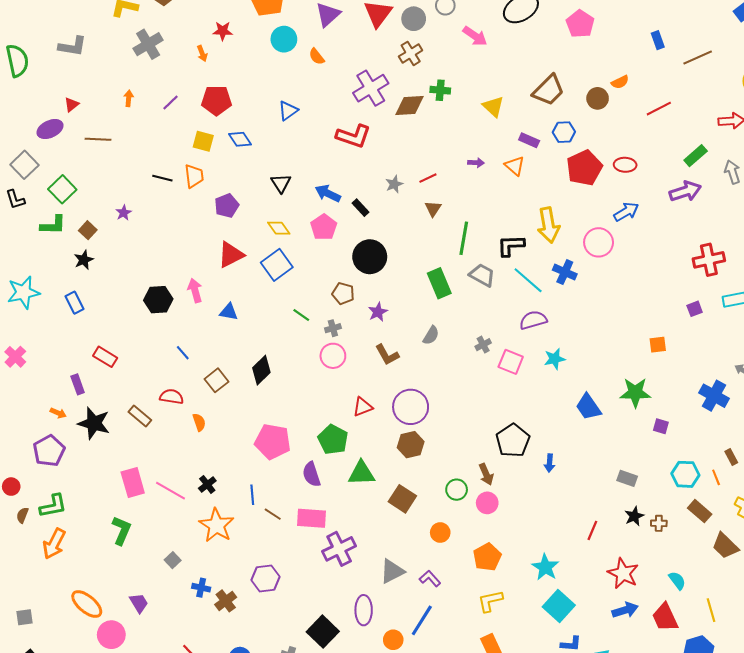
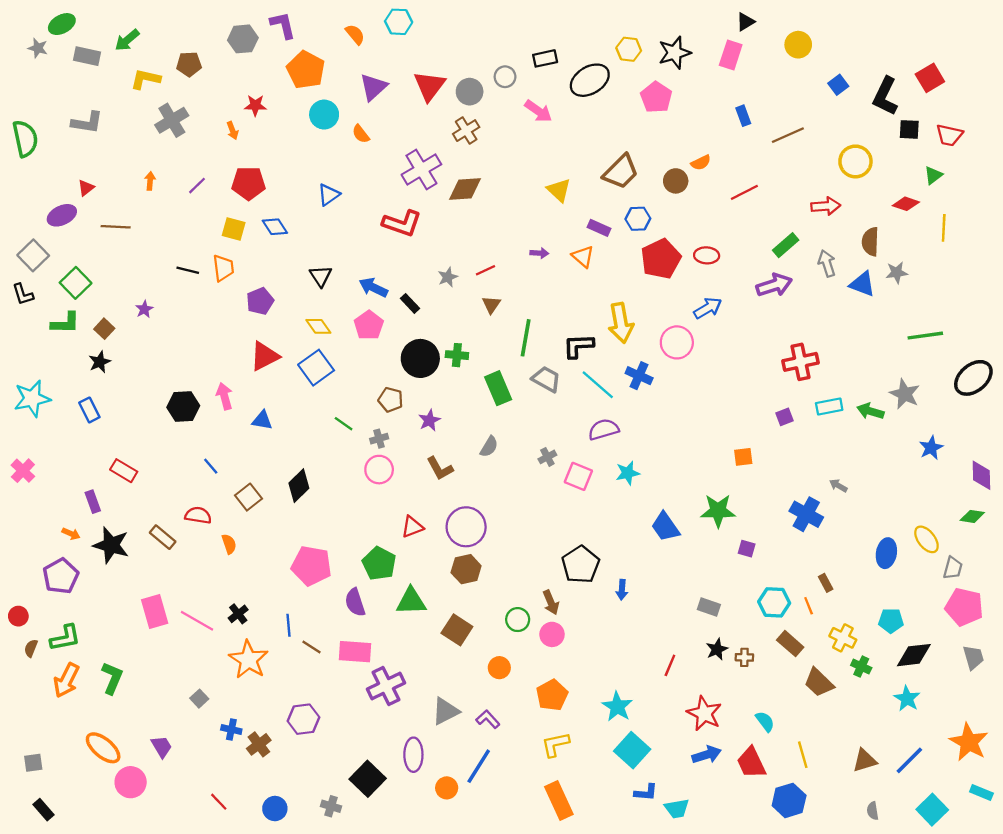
green cross: (440, 90) -> (457, 355), moved
green L-shape: (121, 530) -> (112, 678), moved

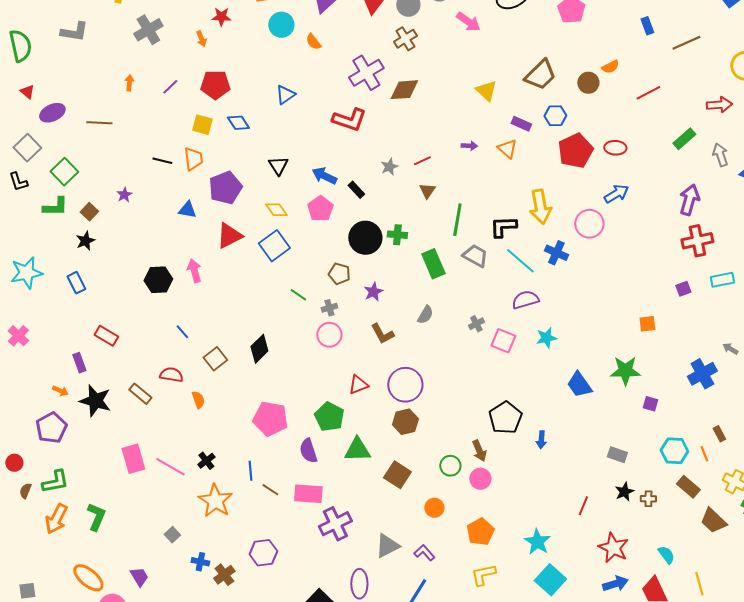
red triangle: (86, 188) -> (27, 92), moved, turned -42
purple arrow: (774, 285) -> (689, 200), moved, turned -56
purple pentagon: (260, 301) -> (225, 188), size x1.4
blue triangle: (262, 420) -> (187, 210), moved
blue cross: (806, 514) -> (702, 374), turned 32

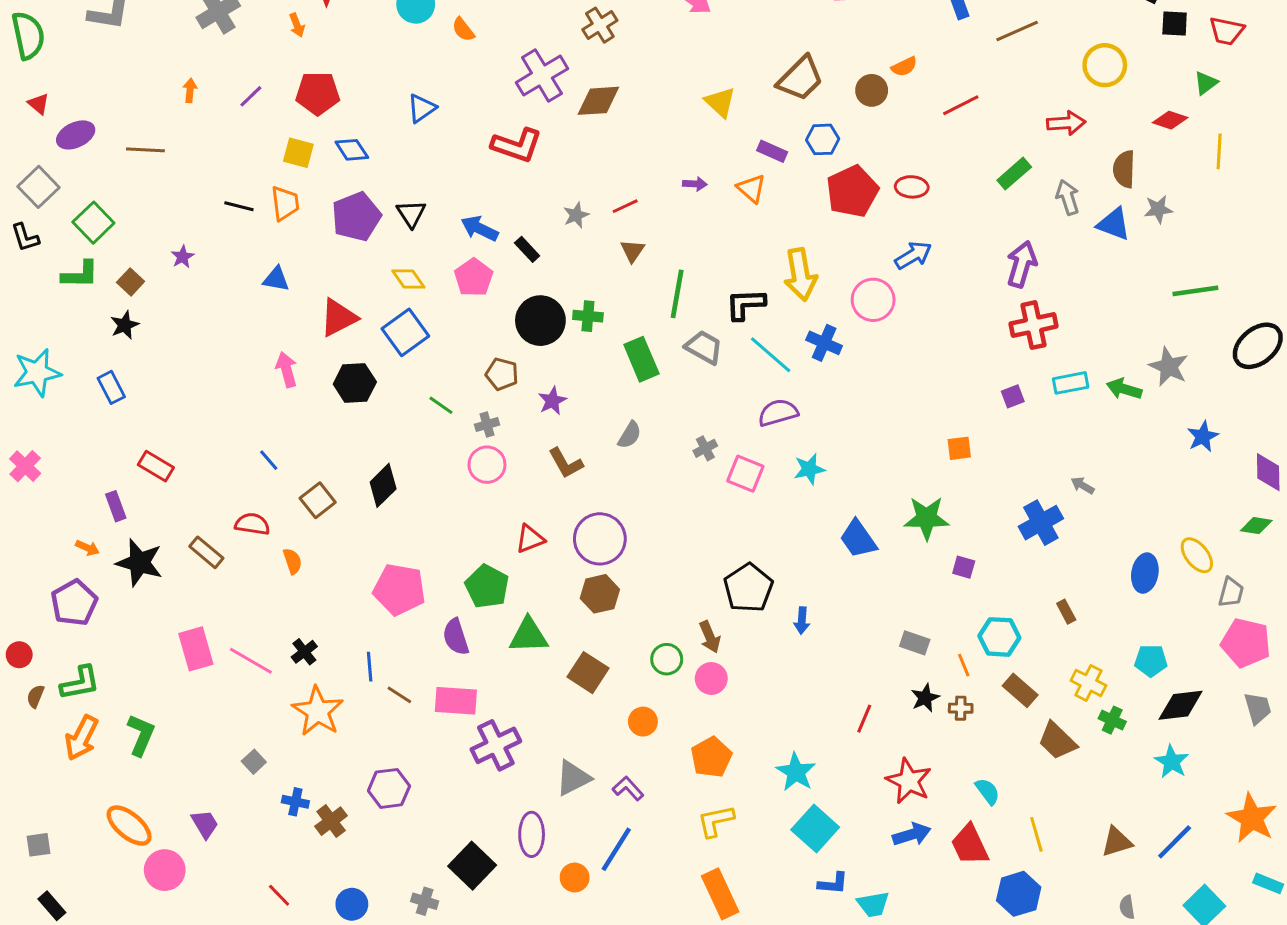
purple pentagon: (225, 188) -> (356, 217), moved
black hexagon: (158, 280) -> (355, 383), moved
orange line: (704, 454) -> (964, 665), moved

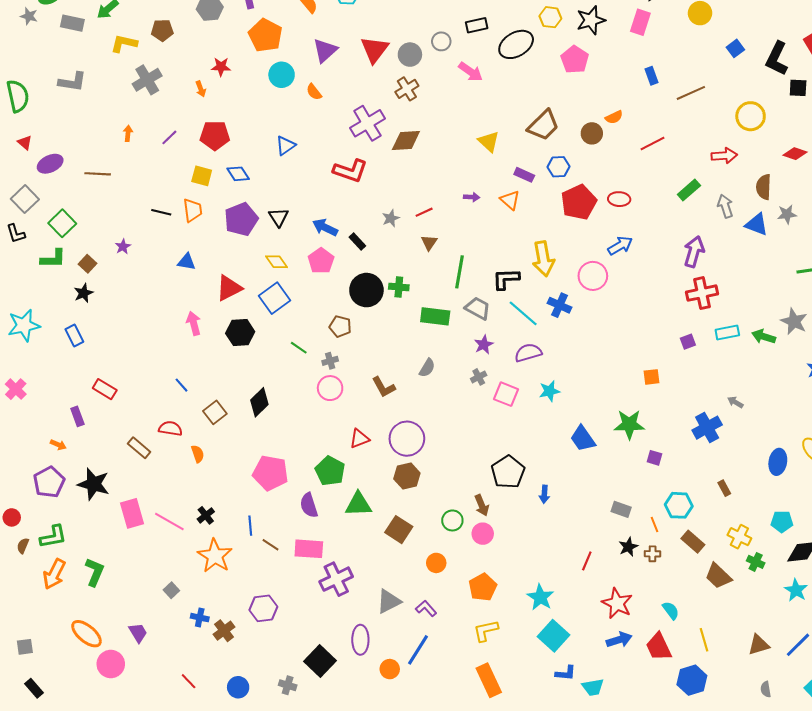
green rectangle: (641, 359) -> (435, 316), turned -60
purple star: (552, 401) -> (484, 345), moved
black star: (139, 563) -> (94, 484), moved

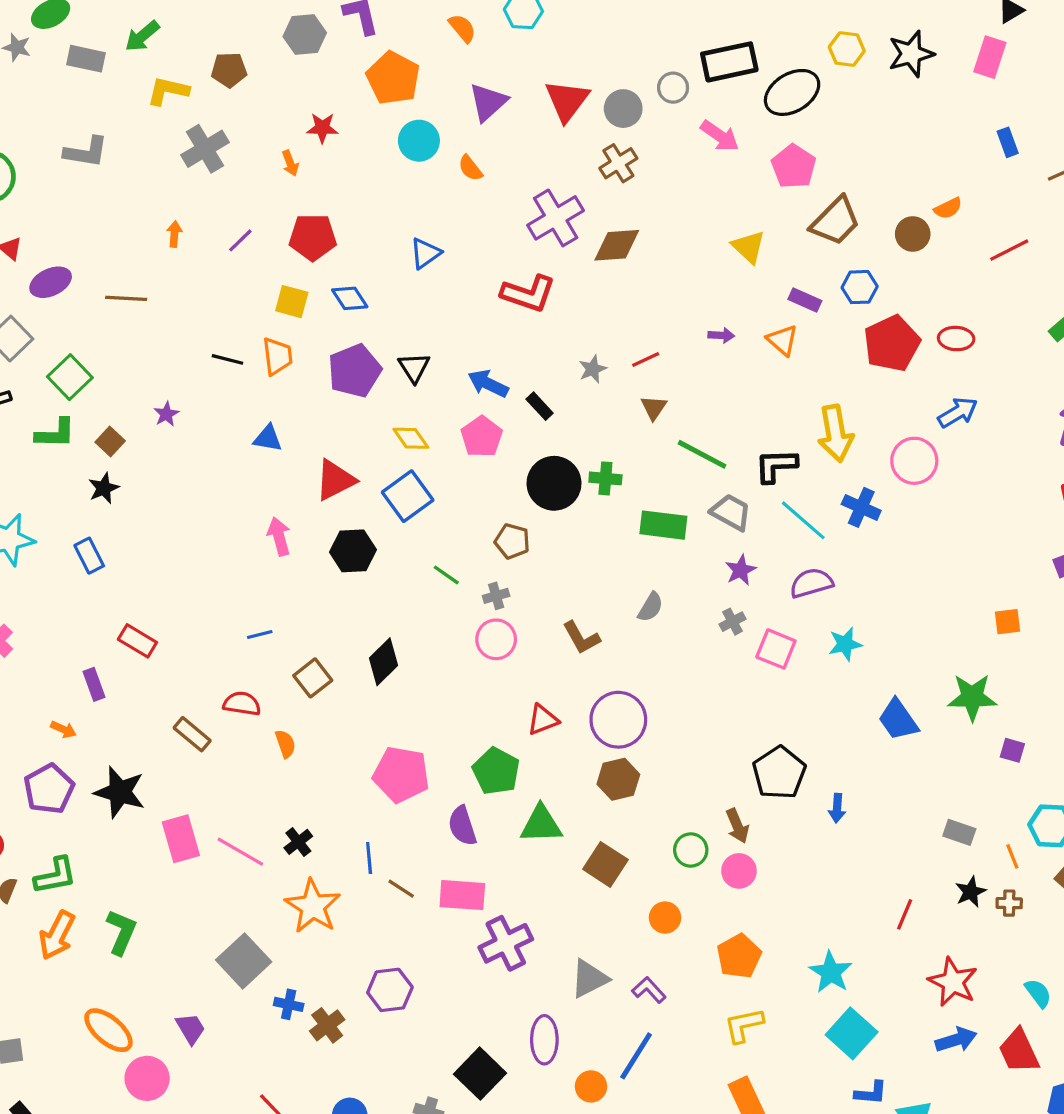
black rectangle: (477, 25) -> (729, 62), size x1.6
pink pentagon: (575, 60) -> (794, 166), moved
green line: (459, 272) -> (702, 454), turned -72
blue line: (182, 385) -> (260, 634), turned -63
gray square: (171, 590) -> (244, 961), size x2.0

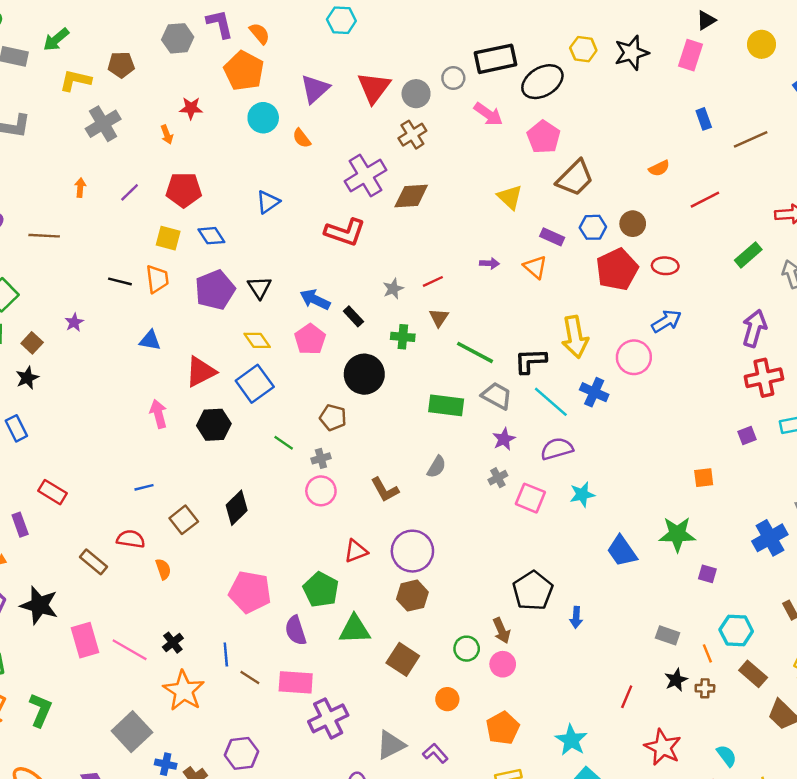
orange semicircle: (462, 28) -> (260, 33), moved
brown circle: (913, 234) -> (633, 224), moved
green cross: (605, 478) -> (403, 337), moved

